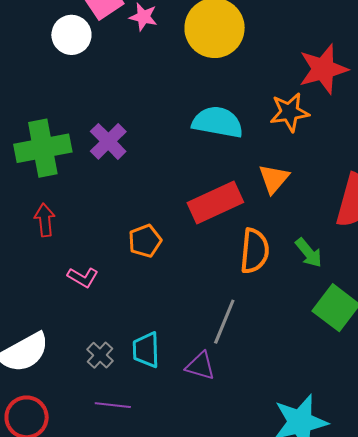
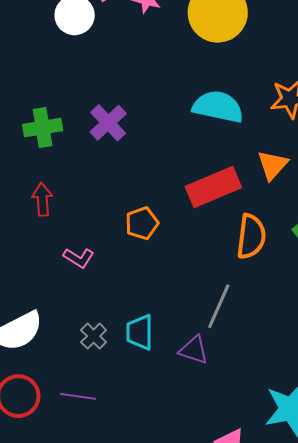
green cross: (43, 148) -> (43, 128), size x0.7
purple line: (113, 405) -> (78, 396), moved

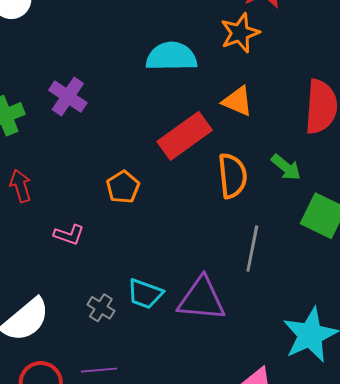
orange triangle: (273, 165) -> (238, 101), turned -36
gray line: (219, 306) -> (252, 249), moved
cyan trapezoid: (140, 332) -> (145, 294), turned -57
purple triangle: (194, 350) -> (202, 299), size x1.6

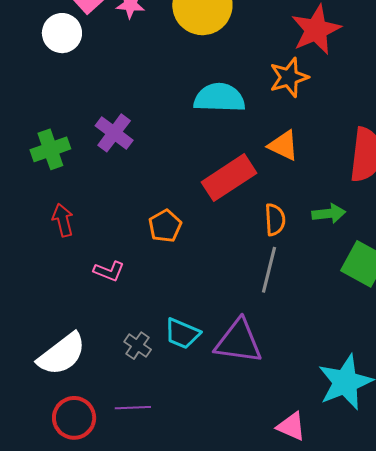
green arrow: (286, 167) -> (329, 214), turned -48
orange semicircle: (232, 176) -> (275, 220), size x0.7
gray line: (252, 249) -> (269, 270), moved

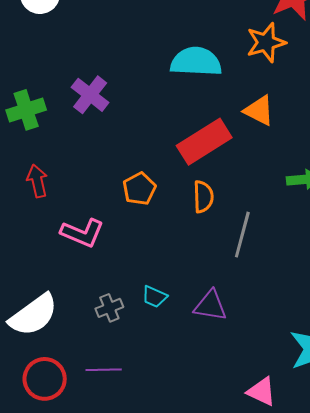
orange semicircle: (275, 220) -> (203, 197), moved
pink L-shape: (109, 271) -> (82, 233), size x1.4
cyan trapezoid: (182, 334) -> (154, 297), size x0.7
purple triangle: (238, 341) -> (210, 306), size x0.7
gray cross: (138, 346) -> (109, 308), turned 32

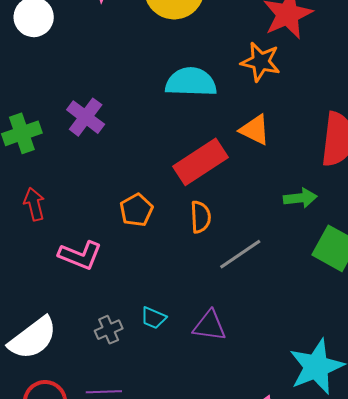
orange star: (266, 43) -> (261, 62), turned 30
gray line: (242, 235) -> (240, 254), turned 42

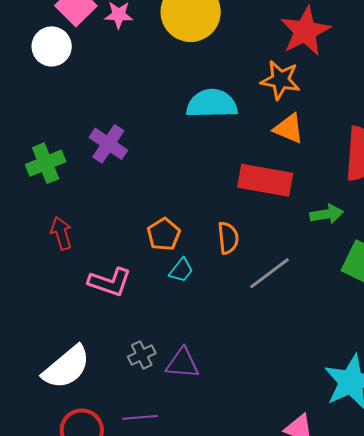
orange triangle: (255, 130) -> (289, 129), moved
red rectangle: (200, 162) -> (265, 180), moved, turned 46
cyan trapezoid: (153, 318) -> (181, 270), moved, turned -72
purple triangle: (210, 326) -> (182, 363), moved

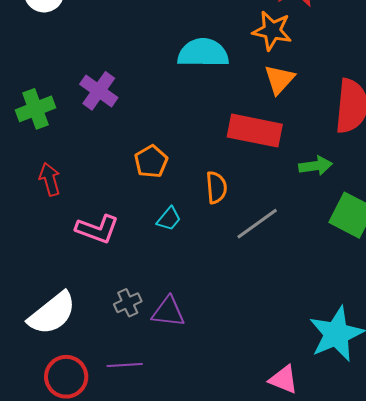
orange triangle: (289, 129) -> (279, 79), turned 48
orange pentagon: (164, 234) -> (151, 161), moved

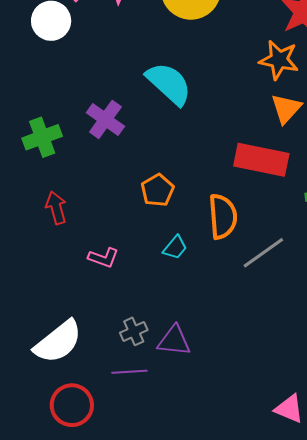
cyan semicircle: (203, 53) -> (169, 84), moved, turned 42
orange semicircle: (216, 187) -> (223, 216), size x1.4
pink L-shape: (97, 229) -> (103, 258), size x0.7
purple line: (125, 365) -> (129, 372), moved

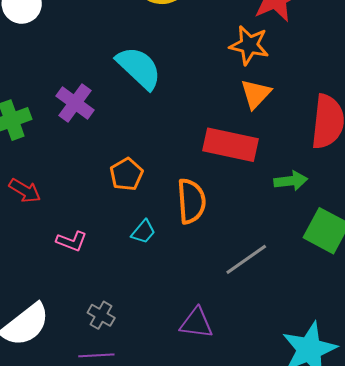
red arrow: (56, 208) -> (25, 191), turned 136
gray line: (263, 253) -> (246, 259), moved
gray cross: (134, 331) -> (101, 315), turned -36
purple triangle: (174, 341) -> (196, 323), moved

